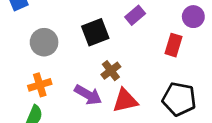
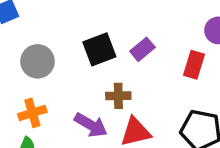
purple rectangle: (135, 15) -> (142, 49), moved
brown cross: (111, 71) -> (118, 96), turned 36

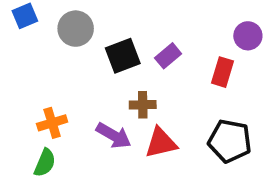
gray circle: (38, 61) -> (76, 29), moved

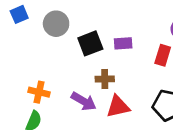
purple rectangle: (168, 56) -> (123, 43), turned 36
orange cross: (52, 123) -> (39, 92), turned 30

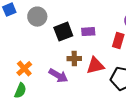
orange cross: (39, 92) -> (24, 69), turned 35
red triangle: (118, 107) -> (95, 66), moved

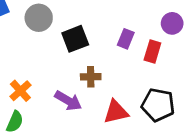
purple rectangle: (88, 32) -> (126, 39), moved, turned -64
red triangle: (95, 66) -> (116, 112), moved

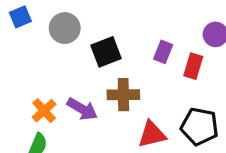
brown cross: (91, 77) -> (123, 95), size x1.4
purple arrow: (68, 101) -> (82, 109), moved

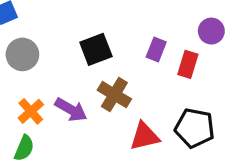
gray circle: (65, 28) -> (22, 54), moved
brown cross: (123, 95) -> (114, 95), turned 32

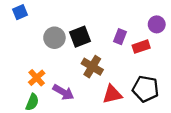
gray circle: (22, 54) -> (54, 38), moved
red rectangle: (188, 64) -> (141, 47), turned 54
purple arrow: (71, 110) -> (63, 92), moved

